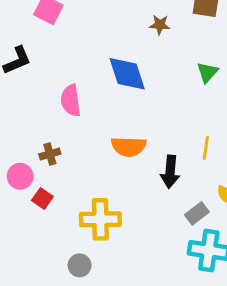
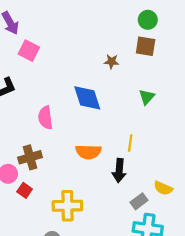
yellow line: (206, 148) -> (130, 143), moved
brown cross: (50, 154) -> (30, 157), size x1.5

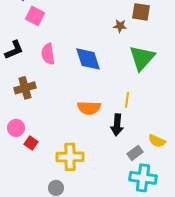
brown star: (111, 62) -> (120, 26), moved
green triangle: (147, 97) -> (142, 58), size x1.8
pink semicircle: (45, 118) -> (48, 54), moved
brown cross: (30, 157) -> (25, 88), moved

